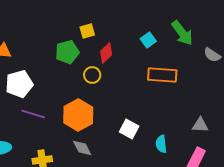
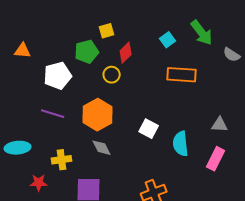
white pentagon: (19, 84) -> (58, 76), moved
cyan semicircle: (161, 144) -> (181, 144), size x1.4

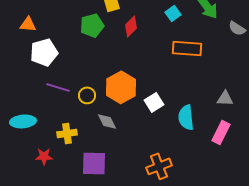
yellow circle: (112, 75) -> (87, 95), moved
white pentagon: (58, 76) -> (44, 52), moved
orange hexagon: (98, 115) -> (121, 87), moved
white square: (149, 129) -> (154, 102), turned 30

